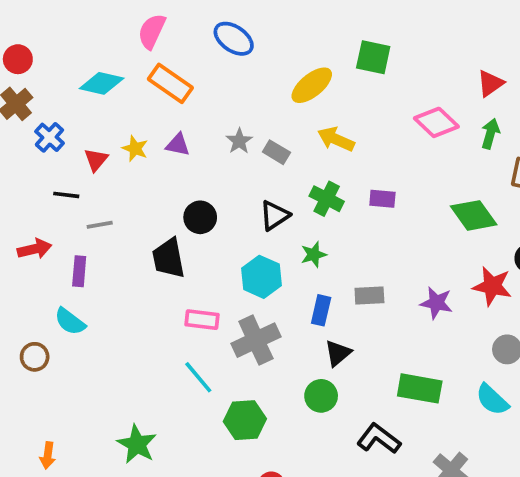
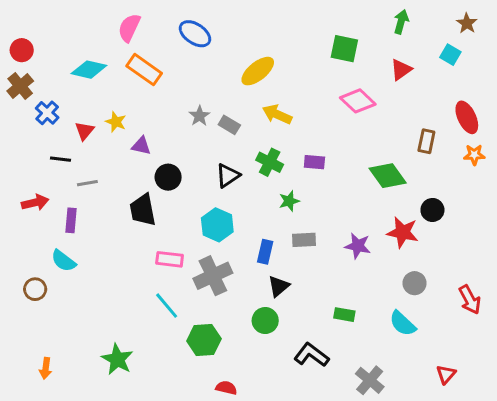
green square: (373, 57) -> (344, 49), moved
green arrow: (490, 134) -> (401, 22), moved
purple triangle: (178, 145) -> (141, 146), moved
green star: (314, 255) -> (289, 201), moved
green rectangle: (420, 388) -> (344, 315), size x0.6

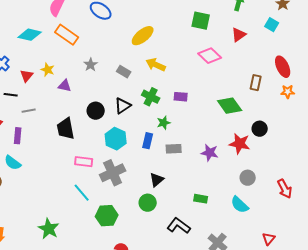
gray star: (199, 116) -> (91, 65), moved
black circle: (168, 177) -> (96, 111), moved
blue rectangle: (265, 252) -> (148, 141), moved

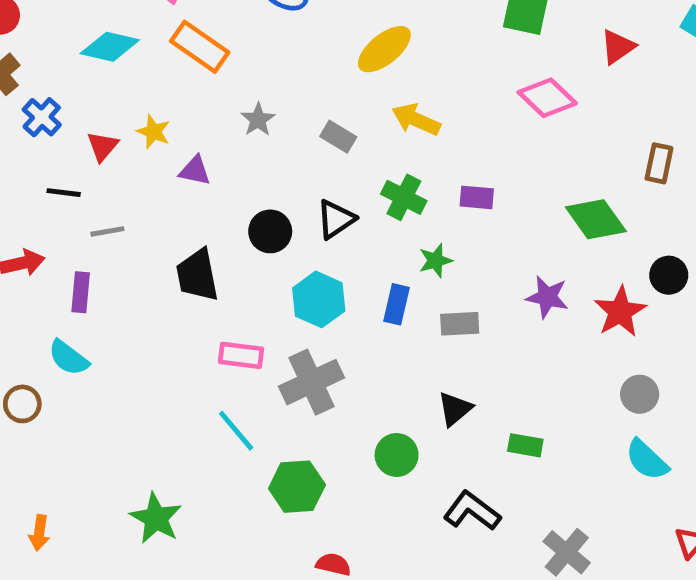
red star: (240, 144) -> (620, 312), turned 30
purple star: (210, 153) -> (547, 297), moved
black triangle: (157, 180) -> (455, 409), moved
cyan semicircle: (240, 205) -> (647, 460), moved

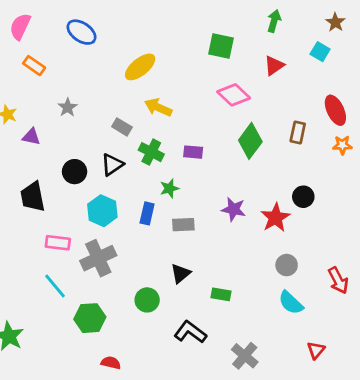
orange rectangle: (200, 47) -> (34, 66), size x0.7
gray rectangle: (338, 137) -> (122, 127), moved
green diamond: (596, 219) -> (250, 141), moved, turned 72

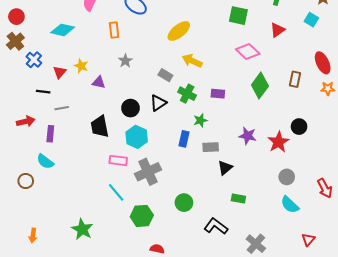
orange rectangle: (34, 66) -> (114, 30), moved, turned 49
cyan hexagon: (102, 211) -> (137, 137), moved
black triangle: (181, 273) -> (225, 168), moved

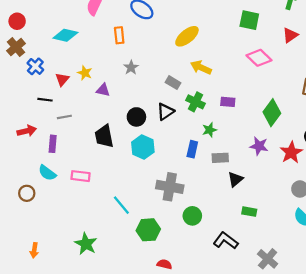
green diamond: (260, 85) -> (272, 113), moved
pink rectangle: (118, 160) -> (81, 176), moved
gray cross: (148, 172) -> (170, 187), moved, turned 35

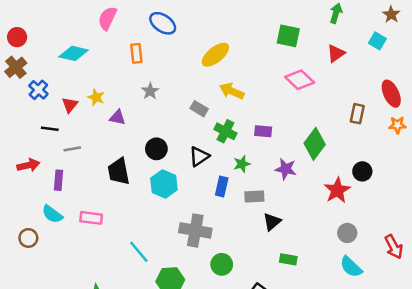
black triangle: (165, 112) -> (199, 156), moved
purple star: (259, 146) -> (286, 169), moved

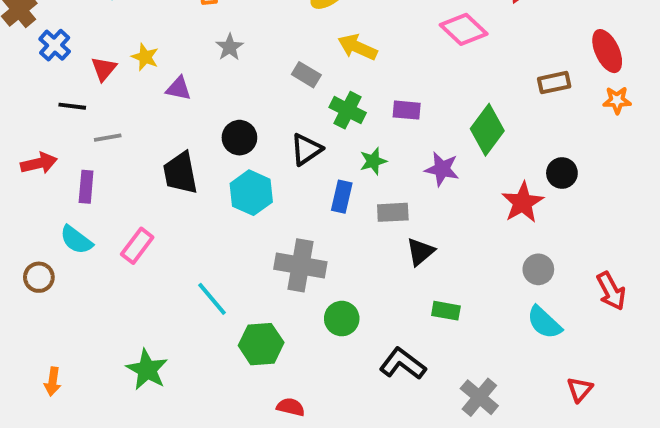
brown rectangle: (357, 114) -> (554, 83), turned 66
pink rectangle: (91, 218) -> (137, 246), turned -60

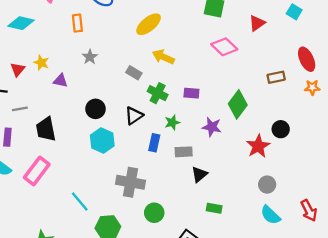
black trapezoid: (180, 173) -> (46, 129), moved
pink rectangle: (137, 246) -> (37, 171), size x1.4
red arrow: (611, 291) -> (309, 210), moved

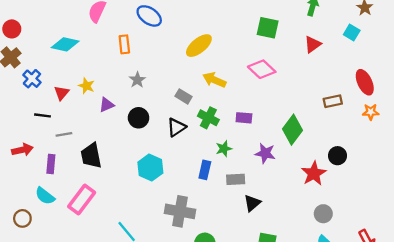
pink diamond: (224, 47) -> (262, 69), moved
purple triangle: (61, 81) -> (107, 105), turned -35
black circle: (96, 109) -> (139, 118), moved
black triangle: (134, 116) -> (176, 127), moved

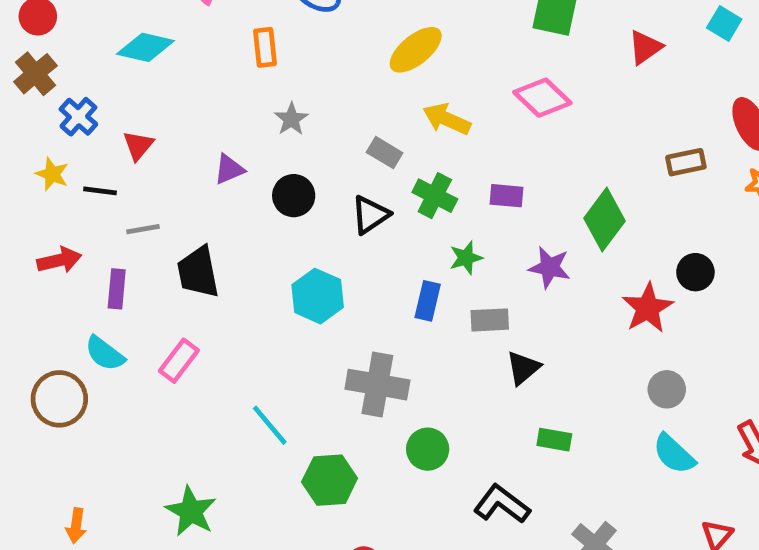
yellow star: (86, 86) -> (52, 174), moved
pink rectangle: (82, 200) -> (179, 361), size x0.7
brown circle: (22, 218) -> (59, 399), size x1.5

